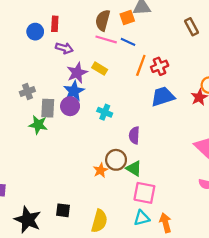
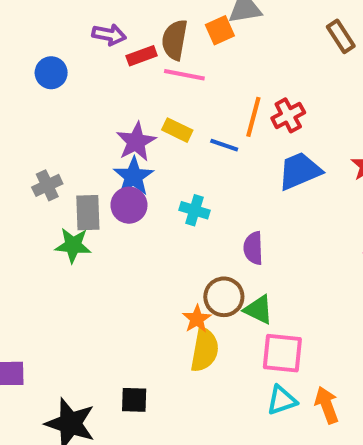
red rectangle: (55, 24) -> (142, 56), moved, turned 72
blue line: (128, 42) -> (224, 145), moved
purple arrow: (64, 48) -> (109, 35), moved
yellow semicircle: (99, 221) -> (205, 350), moved

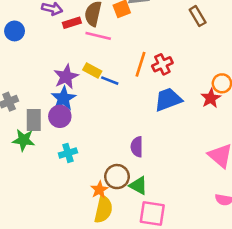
blue line: (224, 145) -> (110, 81), moved
cyan cross: (194, 210) -> (68, 153), moved, turned -36

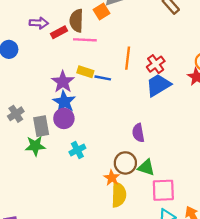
red cross: (162, 64) -> (156, 64), moved

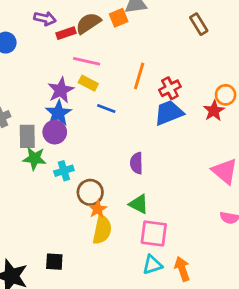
brown semicircle: (76, 21) -> (88, 23), turned 45
pink line: (85, 40) -> (87, 61), moved
blue line: (103, 78) -> (106, 109), moved
green star: (35, 146) -> (34, 158), moved
brown circle: (125, 163) -> (90, 192), moved

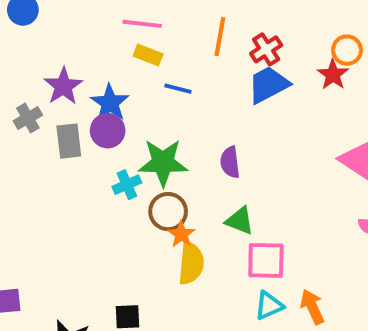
purple star: (61, 90) -> (63, 86), moved
green star: (34, 158) -> (163, 163), moved, size x1.4

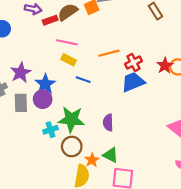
orange line: (220, 37) -> (109, 53), turned 60
red star: (333, 75) -> (165, 66), moved
orange star: (181, 234) -> (92, 160), moved

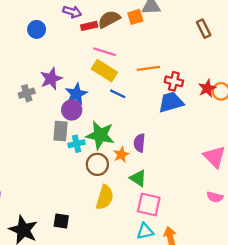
yellow rectangle: (69, 60) -> (104, 71), size x1.5
red cross: (134, 63) -> (174, 81), turned 35
gray rectangle: (21, 103) -> (61, 131), moved
orange star: (92, 160) -> (121, 155), moved

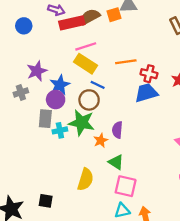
red rectangle: (89, 26) -> (72, 23), size x1.6
pink line: (105, 52) -> (86, 46), turned -36
gray cross: (27, 93) -> (21, 92), moved
brown circle: (97, 164) -> (89, 100), moved

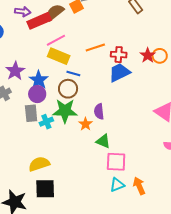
yellow semicircle: (85, 179) -> (39, 164), moved, turned -115
black square: (46, 201) -> (45, 189), size x1.5

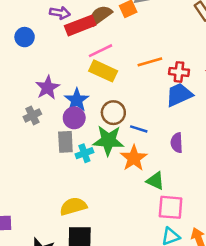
blue line: (73, 73) -> (139, 129), moved
purple semicircle: (99, 111) -> (177, 143), moved
orange star: (86, 124) -> (134, 158), size x1.5

